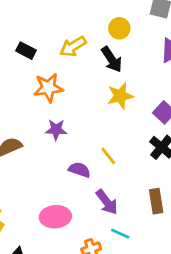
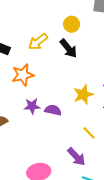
yellow star: (120, 96) -> (83, 95), moved
yellow line: (108, 156) -> (89, 133), moved
purple semicircle: (79, 170) -> (53, 110), moved

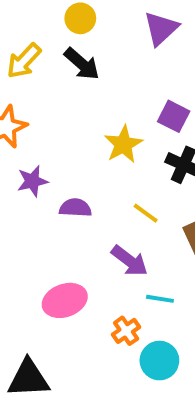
purple semicircle: (53, 110) -> (75, 208), moved

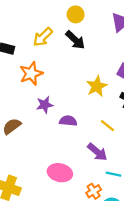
pink ellipse: (65, 300) -> (60, 173), turned 30

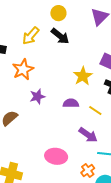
purple semicircle: (68, 121) -> (71, 103), moved

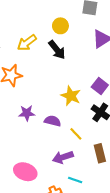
yellow star: (83, 76) -> (71, 96), turned -30
purple star: (37, 96) -> (27, 113), moved
purple arrow: (88, 135) -> (63, 157), turned 114

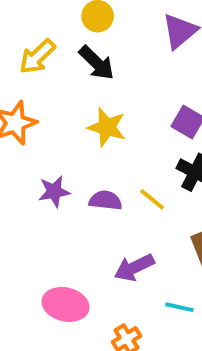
yellow star: (71, 96) -> (107, 127), moved
yellow line: (76, 134) -> (152, 199), moved
cyan line: (75, 180) -> (179, 307), moved

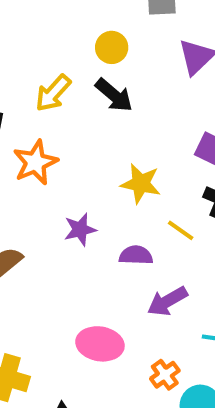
yellow star: (107, 127) -> (141, 184), moved
purple semicircle: (105, 200) -> (136, 255), moved

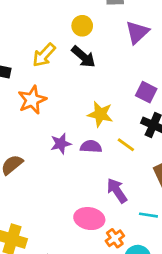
purple semicircle: (136, 255) -> (91, 147), moved
purple arrow: (167, 301) -> (117, 191), turned 85
pink ellipse: (100, 344) -> (89, 219), moved

